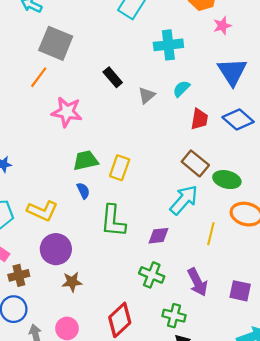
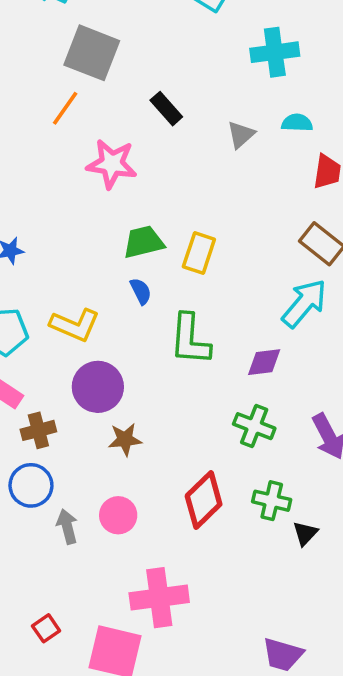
black rectangle: (113, 77) -> (166, 109), moved
cyan semicircle: (181, 89) -> (297, 123), turned 48
green cross: (174, 316) -> (272, 501), moved

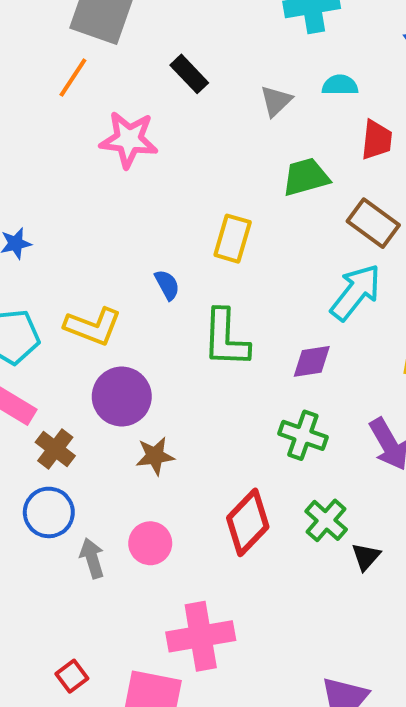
green trapezoid: (144, 242) -> (306, 177), moved
brown cross: (38, 430) -> (55, 449), turned -36
green cross: (272, 501) -> (326, 520), turned 30

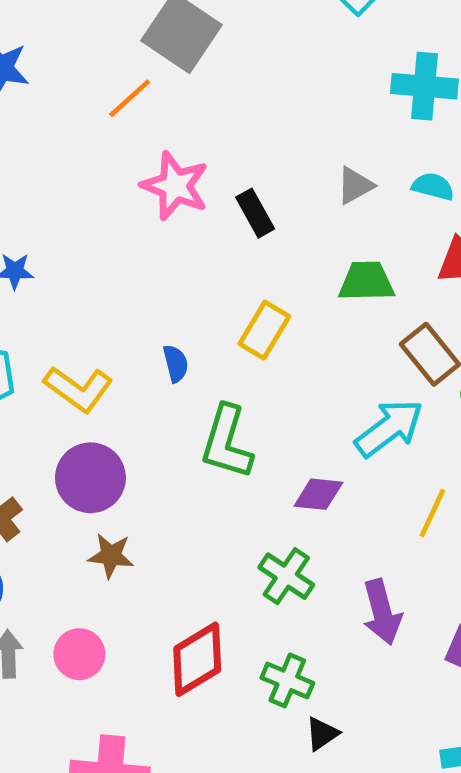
black rectangle: (189, 74) -> (255, 213), moved
green cross: (326, 520) -> (287, 680), turned -33

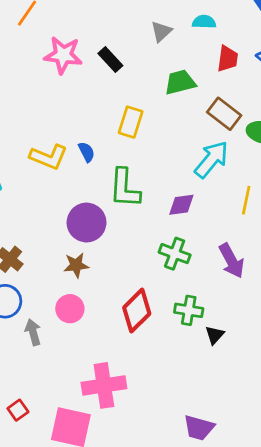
yellow L-shape: (78, 389) -> (49, 157), moved
purple circle: (90, 478) -> (87, 223), moved
pink circle: (79, 654) -> (70, 309), moved

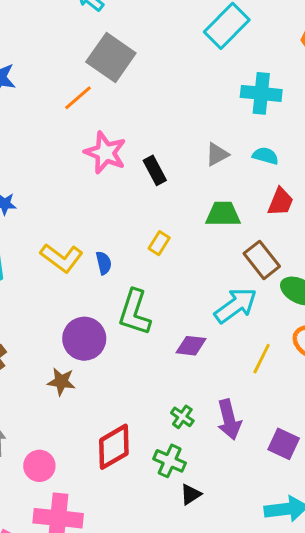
yellow rectangle: (131, 122) -> (159, 243), size x0.7
green cross: (175, 254) -> (182, 417), moved, size x0.7
pink circle: (70, 309) -> (39, 466), moved

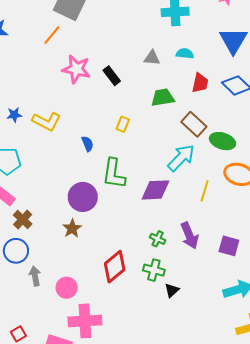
gray triangle: (217, 154) -> (152, 58), turned 42
yellow L-shape: (62, 258) -> (47, 121), moved
purple diamond: (191, 346) -> (156, 190), size x1.4
brown star: (61, 382) -> (72, 228), turned -30

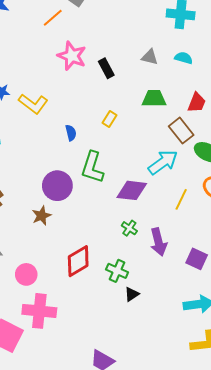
red trapezoid: (200, 83) -> (197, 103), moved
green cross: (158, 239) -> (129, 228), moved

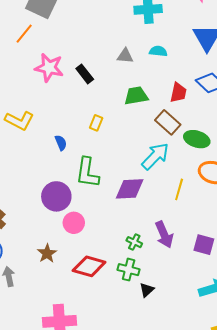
brown star: (41, 216) -> (47, 253), moved
green cross: (129, 228) -> (134, 242), moved
red diamond: (78, 261) -> (89, 266), turned 56
pink circle: (26, 274) -> (74, 223), moved

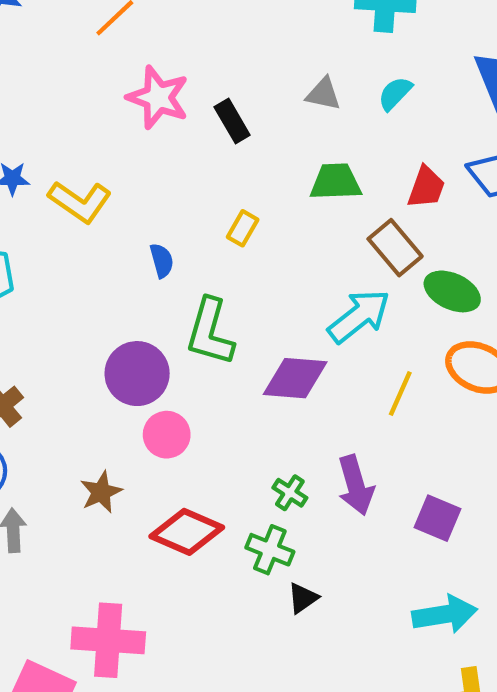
cyan semicircle: (158, 51) -> (395, 93), turned -60

